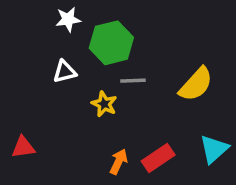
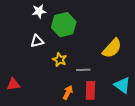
gray line: (133, 81) -> (83, 70), moved
cyan triangle: (214, 149) -> (122, 85), turned -42
red rectangle: (158, 158) -> (90, 90), turned -54

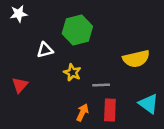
white star: (39, 11) -> (19, 14), moved
yellow semicircle: (112, 48) -> (136, 59), turned 35
red triangle: (13, 84) -> (20, 85), moved, turned -40

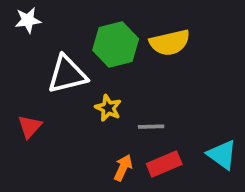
white triangle: (45, 50) -> (67, 74), size x1.6
yellow semicircle: (136, 59) -> (170, 43), moved
red rectangle: (110, 110) -> (164, 164), turned 65

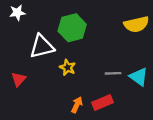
yellow semicircle: (170, 43) -> (136, 24), moved
gray line: (151, 127) -> (113, 73), moved
cyan triangle: (222, 155) -> (139, 77), moved

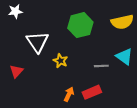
green hexagon: (72, 28) -> (80, 25), moved
white triangle: (42, 46) -> (37, 42), turned -50
cyan triangle: (139, 77) -> (124, 57), moved

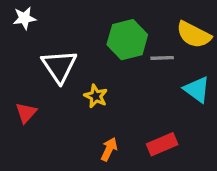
yellow semicircle: (122, 22) -> (194, 35), turned 40
gray line: (101, 66) -> (162, 58), moved
red rectangle: (92, 92) -> (162, 144), moved

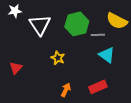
white triangle: (59, 66) -> (40, 25), moved
cyan triangle: (197, 89) -> (107, 55), moved

